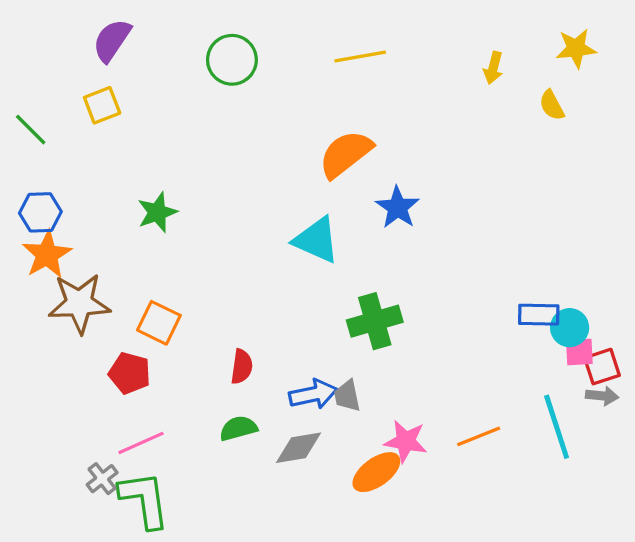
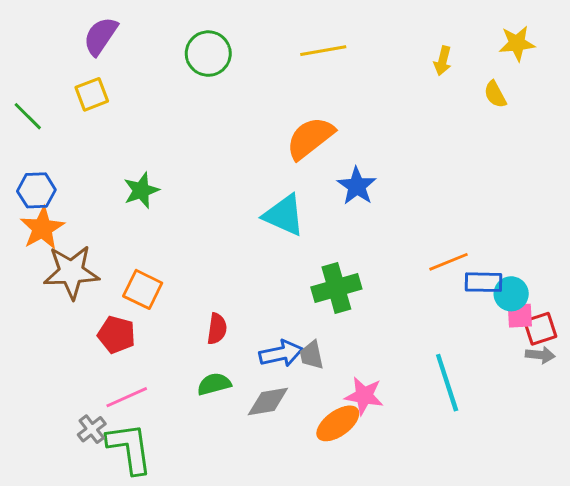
cyan line: (557, 427) -> (447, 383), moved
orange line: (479, 436) -> (449, 262), moved

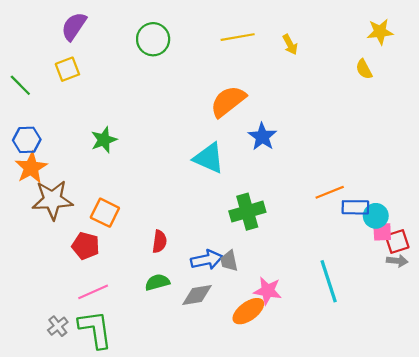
yellow arrow: (443, 61) -> (290, 45), moved, turned -42
gray cross: (92, 429) -> (58, 326), moved

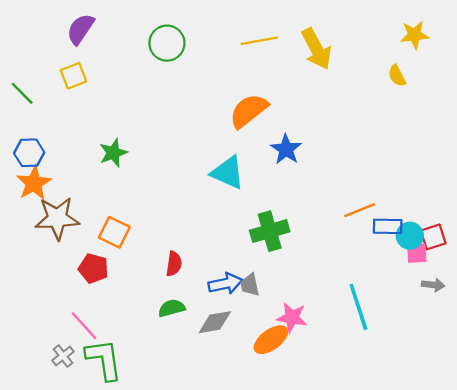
yellow arrow: (290, 45) -> (316, 49), size x1.8
red square: (397, 242) -> (433, 237), moved
pink line: (93, 292) -> (84, 326), moved, turned 72

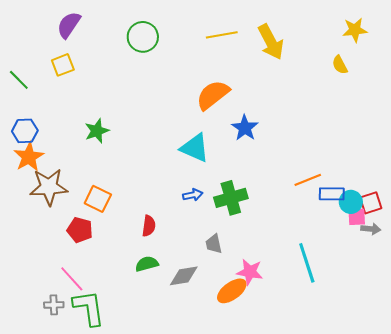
blue arrow: (225, 284) -> (193, 195), moved, size x0.7
gray arrow: (433, 285) -> (371, 229), moved
gray cross: (63, 356) -> (54, 305), turned 36

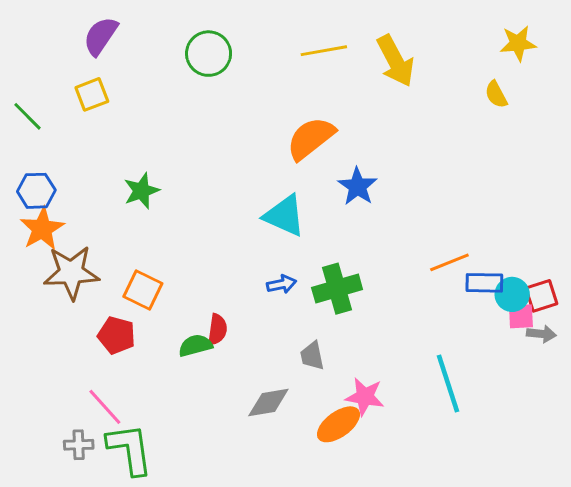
green semicircle: (147, 264) -> (195, 346), moved

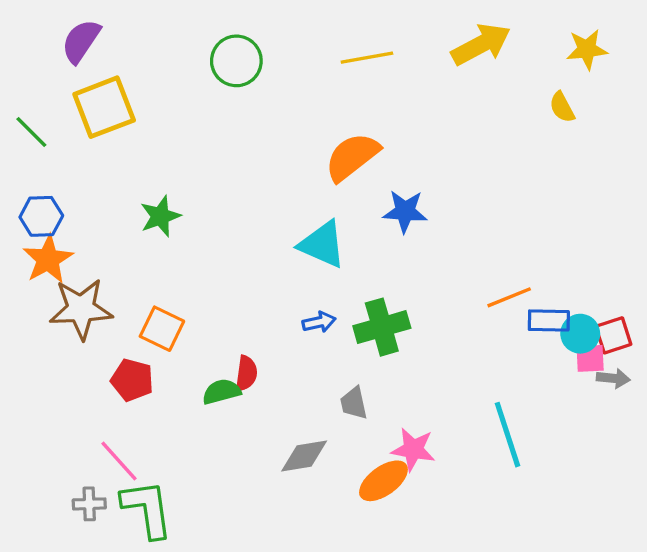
purple semicircle: (101, 36) -> (81, 41), moved
yellow arrow: (395, 61) -> (481, 44), moved, turned -90
yellow square: (92, 94) -> (104, 107), size x1.6
blue star: (357, 186) -> (405, 211), turned -30

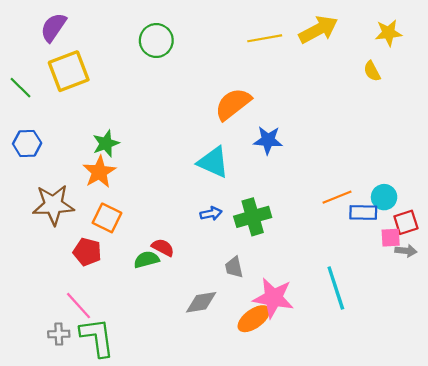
yellow line: (367, 58) -> (265, 38), moved
orange star: (48, 259) -> (99, 172), moved
cyan circle: (580, 334) -> (384, 197), moved
red semicircle: (246, 373) -> (163, 247), turned -70
pink star: (413, 449) -> (273, 298), size x1.4

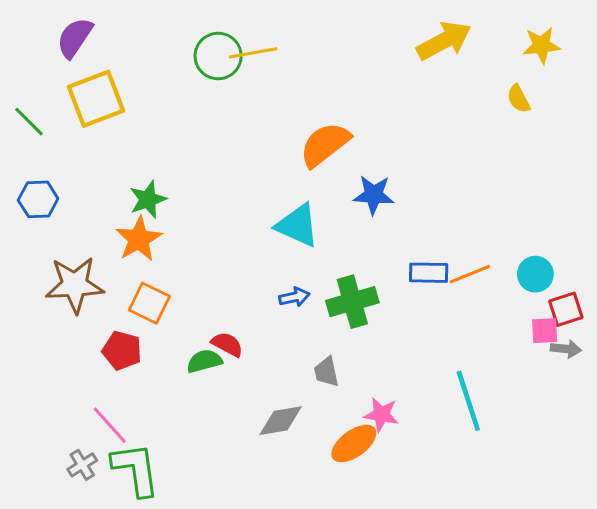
yellow line: (265, 38) -> (253, 53), moved
blue rectangle: (363, 212) -> (429, 273), moved
pink star: (273, 298) -> (381, 415), size x0.6
gray cross: (59, 334) -> (82, 465), turned -30

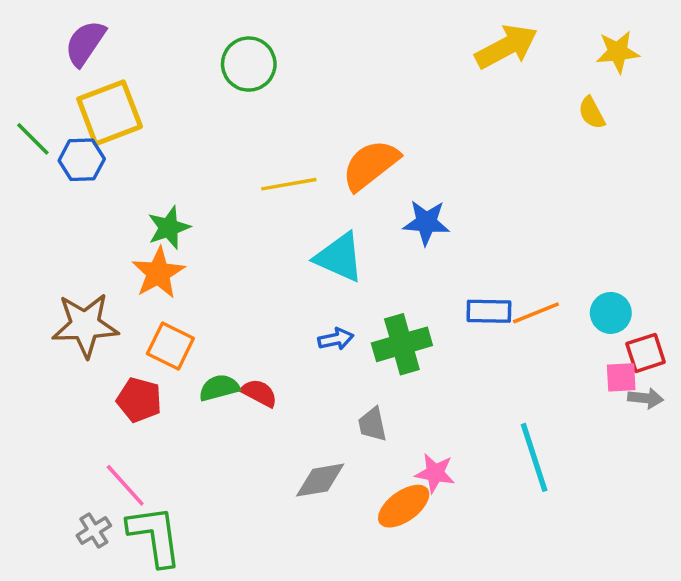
yellow line: (253, 53) -> (289, 184), moved
blue hexagon: (38, 199) -> (82, 160), moved
green semicircle: (204, 361) -> (219, 388), moved

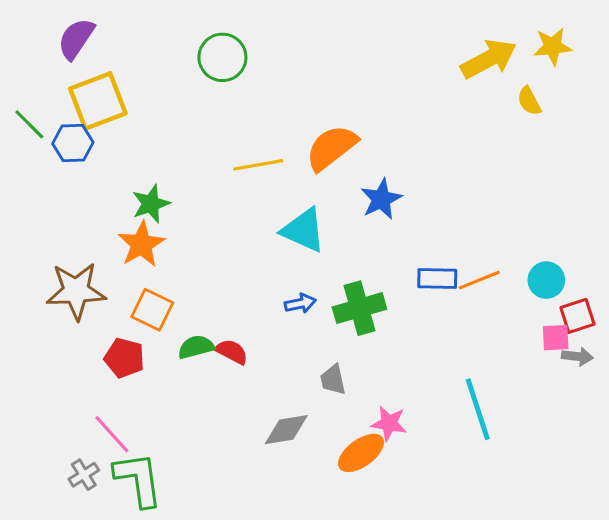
yellow arrow: (506, 47) -> (489, 59), moved
blue star: (426, 222) -> (381, 199), turned -30

